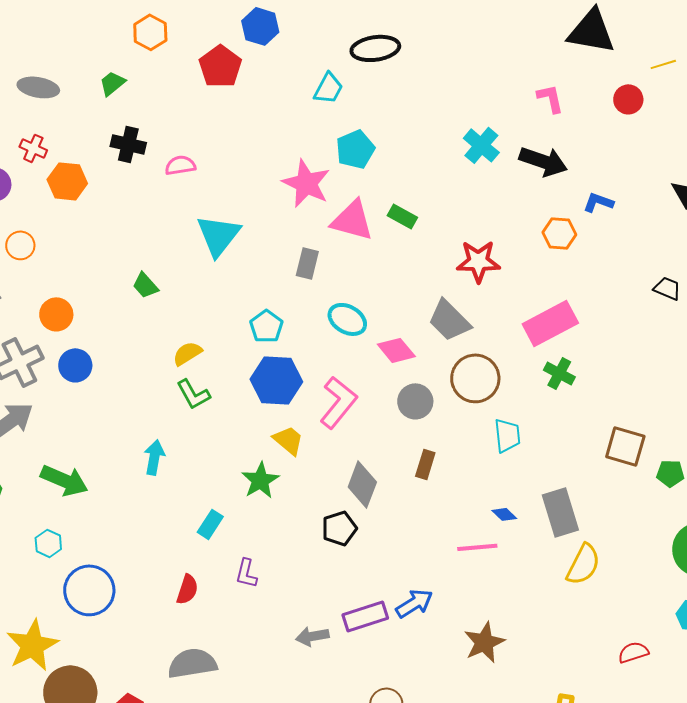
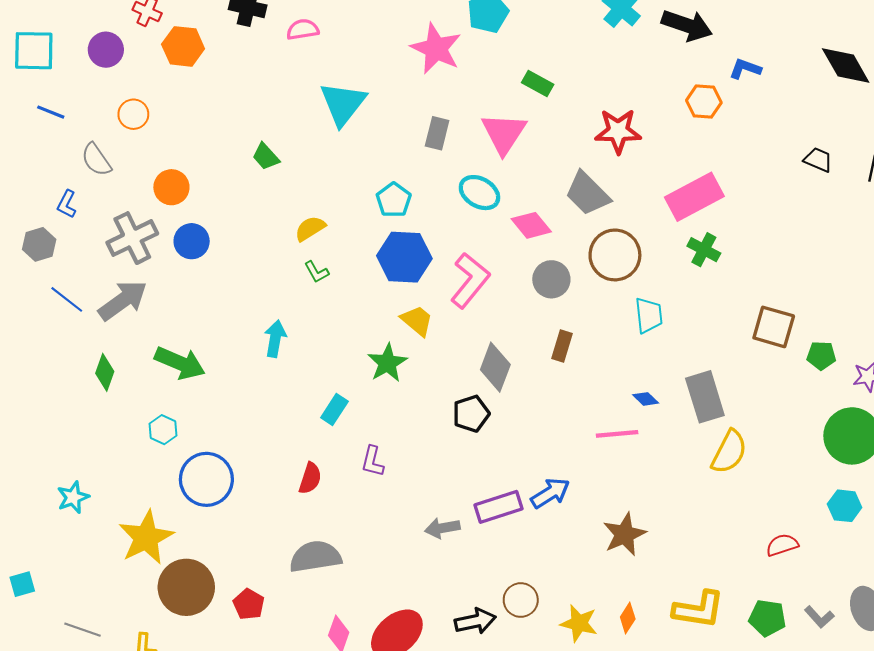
pink triangle: (352, 220) -> (504, 133), moved, turned 48
green L-shape: (193, 394) -> (316, 272), size x0.7

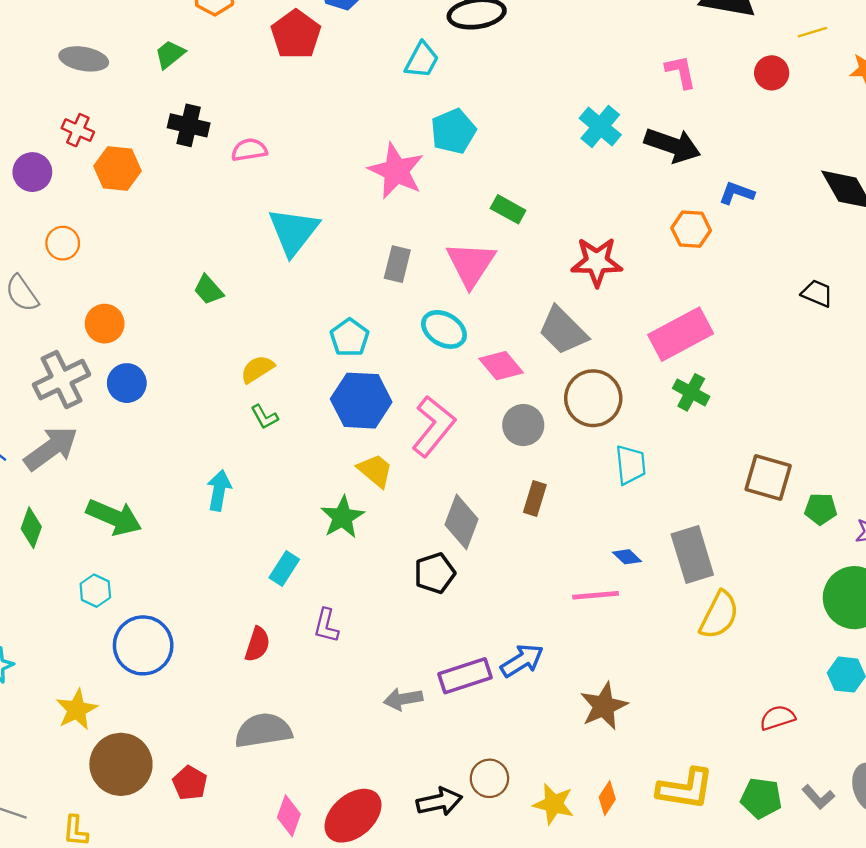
yellow star: (146, 538) -> (77, 710), size x0.7

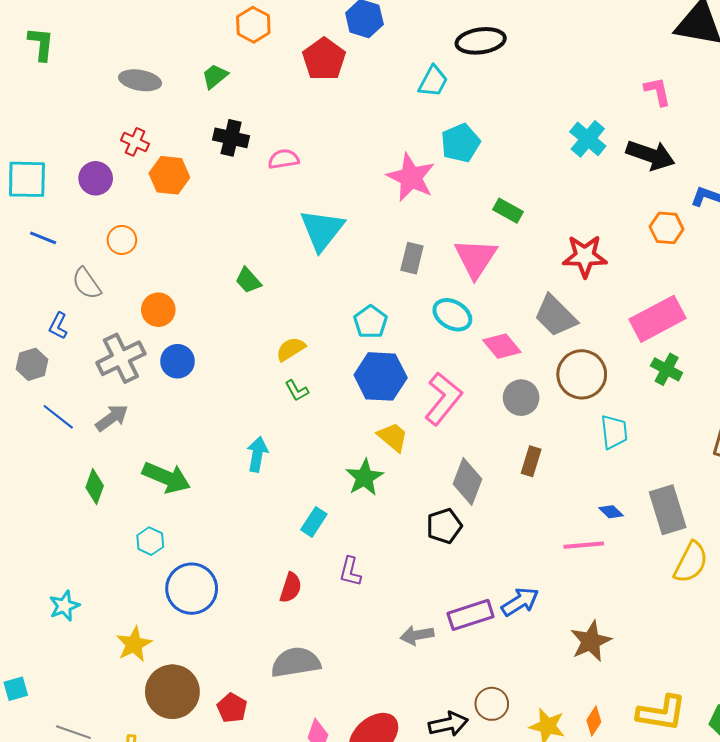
gray arrow: (51, 448) -> (112, 418), size x0.7

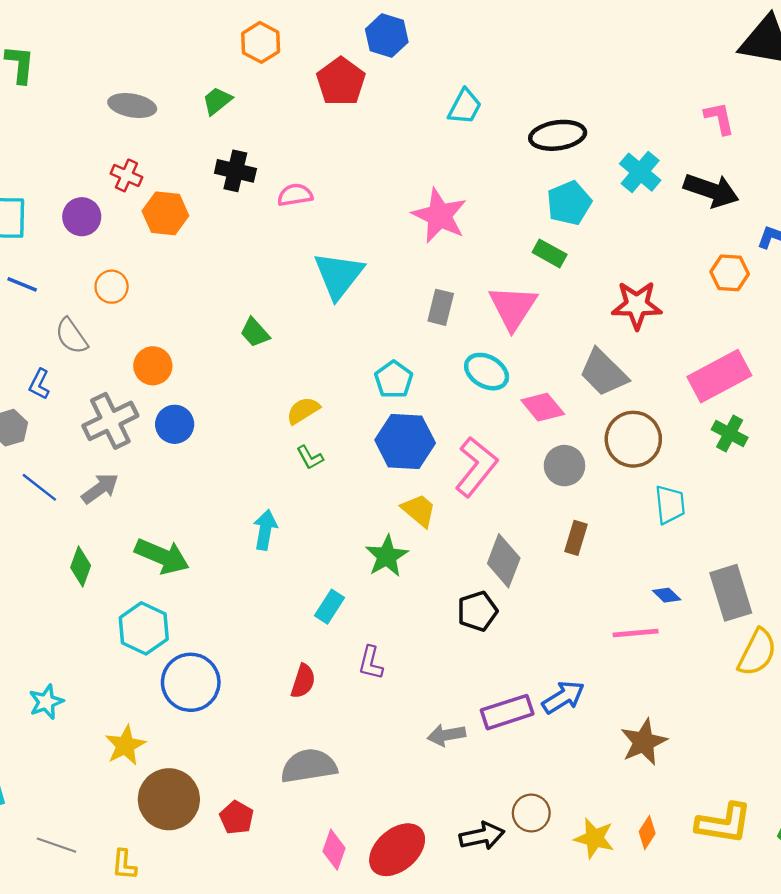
black ellipse: (481, 41) -> (558, 135), moved
cyan pentagon: (460, 143) -> (569, 203), moved
cyan hexagon: (150, 541) -> (144, 628), size x1.6

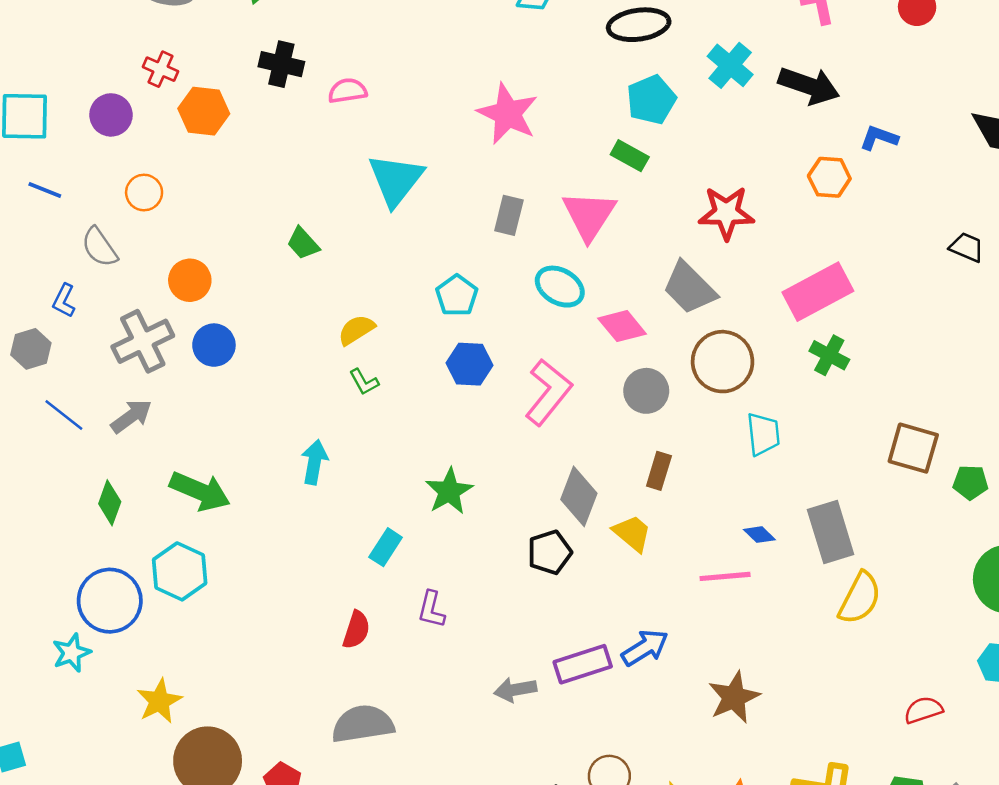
blue hexagon: (405, 441) -> (470, 364), size x0.7
yellow trapezoid: (419, 510) -> (632, 533), moved
blue circle: (191, 682) -> (110, 601), moved

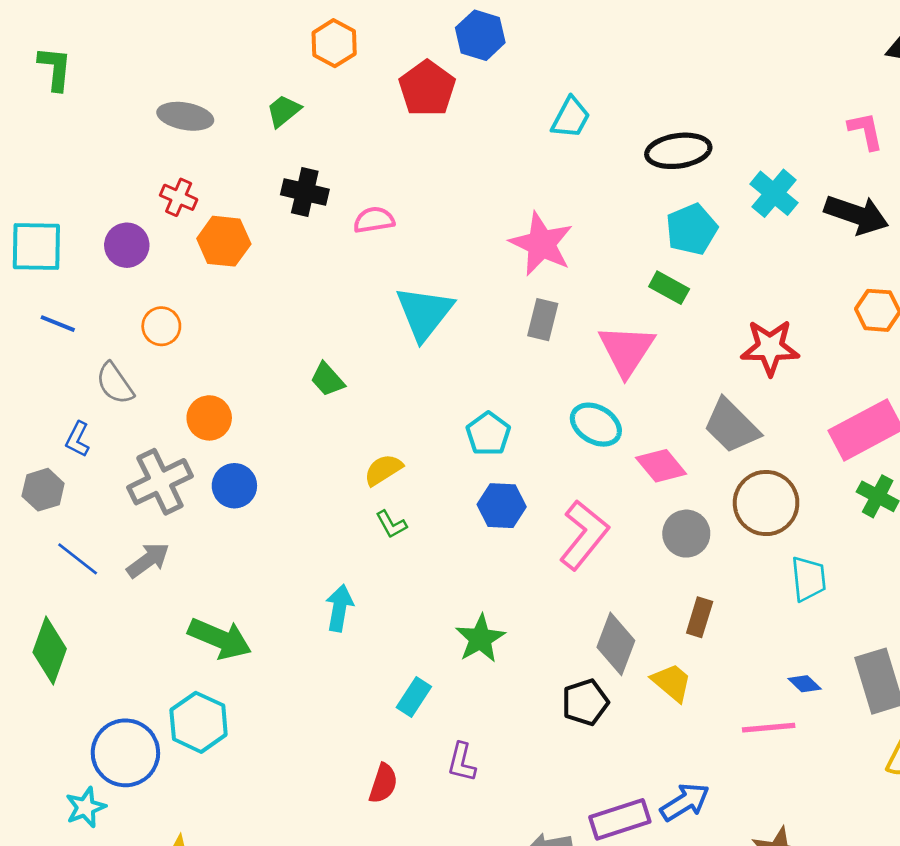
gray rectangle: (509, 215) -> (543, 320), moved
green diamond: (110, 503) -> (50, 651), moved, size x1.4

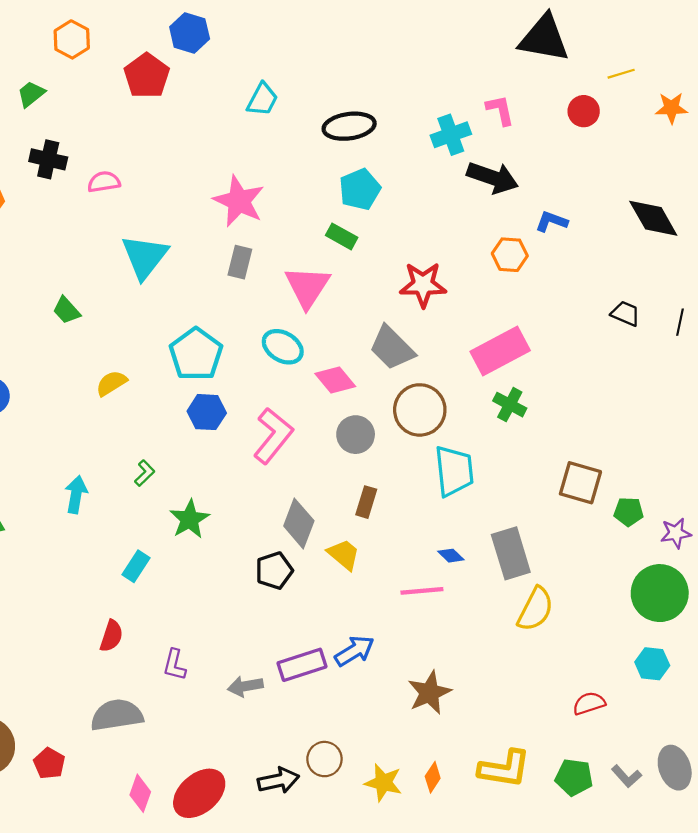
cyan cross: (774, 193) -> (451, 135), moved, turned 30
cyan pentagon: (488, 434) -> (196, 354), size x1.5
green L-shape: (391, 524) -> (145, 473), moved, turned -105
cyan trapezoid: (809, 579) -> (454, 471), size x1.4
purple L-shape: (462, 762) -> (175, 665), moved

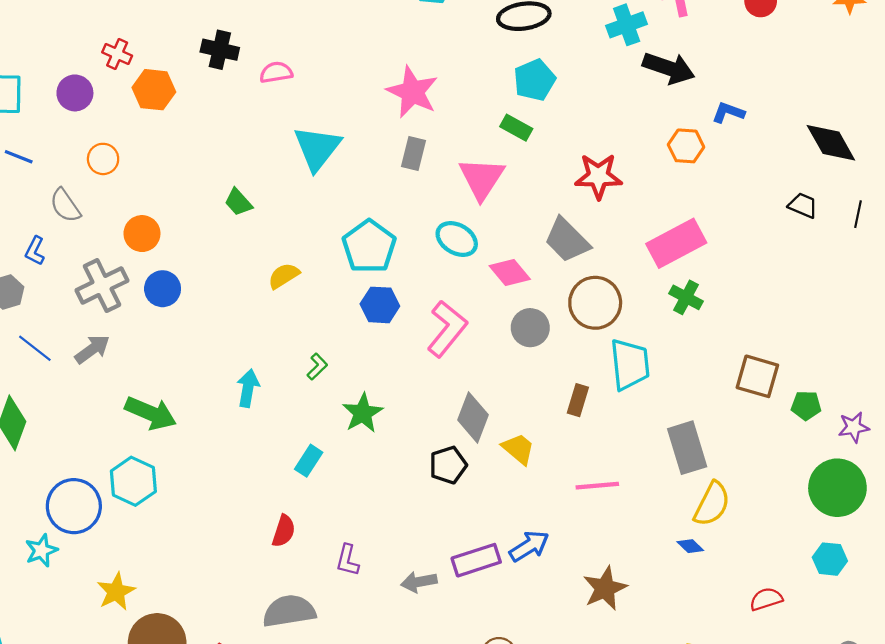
black diamond: (653, 218) -> (831, 143), moved
brown rectangle: (366, 502) -> (578, 400), moved
blue diamond: (451, 556) -> (690, 546), moved

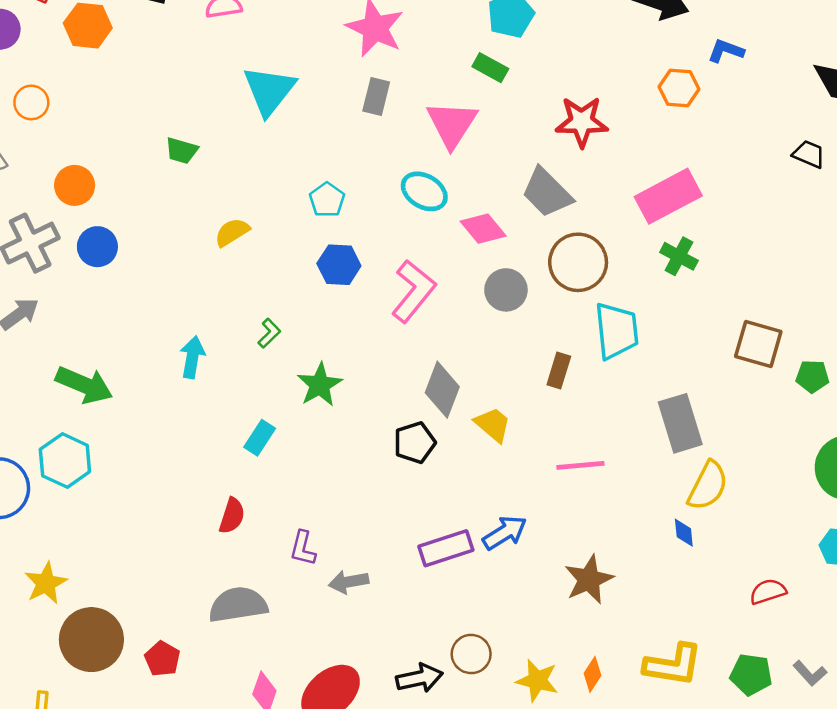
green trapezoid: (238, 202) -> (182, 151), turned -32
cyan pentagon: (369, 247) -> (327, 200), size x0.6
blue diamond: (690, 546) -> (684, 533), turned 40
gray arrow: (419, 582) -> (349, 582), moved

